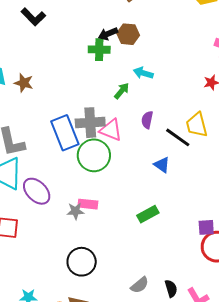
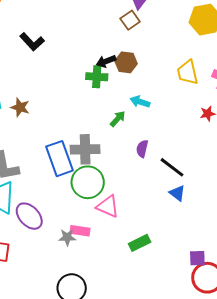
yellow trapezoid: (197, 125) -> (188, 72), moved
pink triangle: (111, 130) -> (108, 206), moved
blue triangle: (162, 165) -> (177, 193), moved

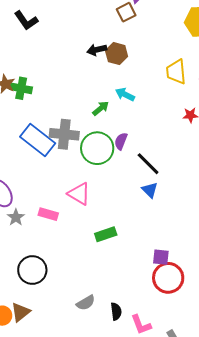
green cross: (97, 77) -> (21, 88), moved
blue rectangle: (60, 159) -> (38, 140), turned -40
green circle: (88, 182) -> (97, 148), moved
gray star: (67, 237) -> (16, 217), moved, turned 30

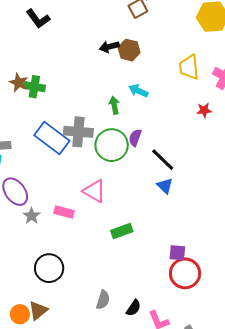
green arrow: (101, 108) -> (114, 105), turned -60
gray semicircle: (86, 303) -> (103, 300), turned -42
black semicircle: (116, 311) -> (134, 308), turned 42

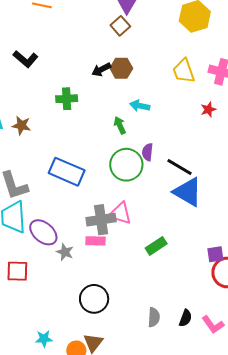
green cross: (34, 87) -> (67, 99), moved
gray cross: (78, 132) -> (101, 220), moved
blue triangle: (165, 186) -> (188, 192), size x1.8

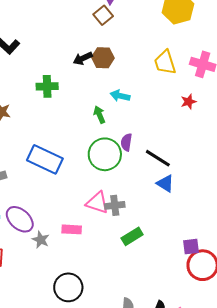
blue triangle: (188, 192) -> (165, 183), size x0.6
gray cross: (101, 220) -> (115, 205), moved, size x0.7

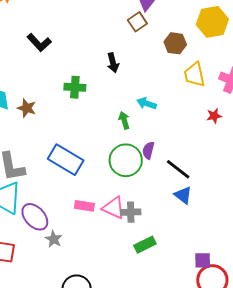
black arrow: (83, 58) -> (113, 63), turned -84
brown hexagon: (103, 58) -> (175, 43), moved
pink rectangle: (72, 229) -> (84, 206), moved

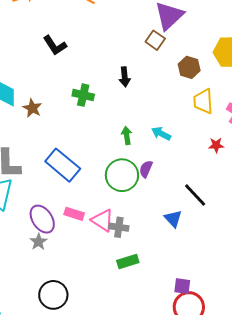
brown square: (137, 22) -> (155, 40), turned -30
cyan arrow: (147, 103) -> (161, 134), moved
black line: (178, 169) -> (195, 195), moved
purple ellipse: (35, 217) -> (42, 219), moved

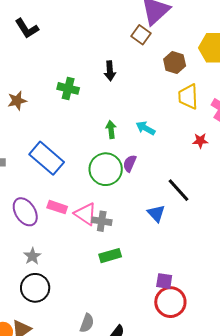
black L-shape: (55, 45) -> (27, 28), moved
brown star: (32, 108) -> (17, 101), turned 30
gray star: (38, 242) -> (32, 256), moved

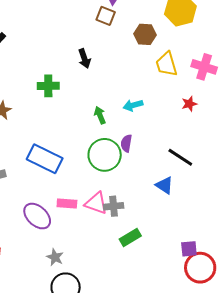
cyan arrow: (146, 128) -> (133, 105), turned -30

